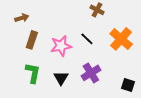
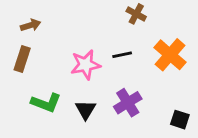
black line: (87, 39) -> (122, 55), turned -56
brown rectangle: (32, 40) -> (22, 59), moved
green L-shape: (33, 73) -> (46, 103), turned 100

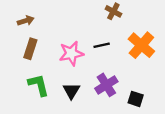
brown rectangle: (22, 59) -> (30, 49), moved
green L-shape: (46, 103) -> (39, 85), turned -125
black square: (180, 120) -> (136, 99), moved

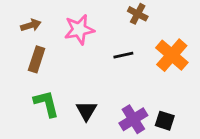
pink star: (71, 53) -> (79, 30), moved
purple cross: (106, 85) -> (133, 119), moved

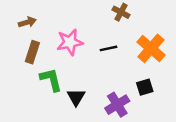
pink star: (79, 30) -> (70, 42), moved
green L-shape: (46, 104) -> (51, 80), moved
black square: (165, 121) -> (145, 87), moved, turned -35

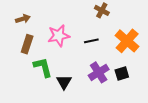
purple cross: (117, 105) -> (99, 72), moved

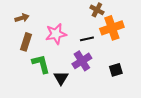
orange cross: (127, 41) -> (112, 28), moved, turned 30
purple cross: (99, 72) -> (82, 61), moved

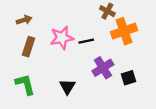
black line: (87, 39) -> (86, 41), moved
purple cross: (82, 61) -> (103, 68), moved
green L-shape: (41, 64) -> (25, 84), moved

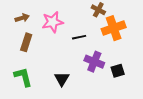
pink star: (62, 38) -> (53, 22), moved
purple cross: (103, 68) -> (94, 62), turned -36

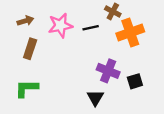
black line: (79, 37) -> (91, 28), moved
green L-shape: (23, 77) -> (27, 88), turned -75
black triangle: (62, 79) -> (95, 98), moved

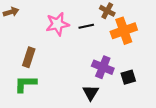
brown arrow: (25, 21) -> (11, 12), moved
brown rectangle: (30, 49) -> (29, 57), moved

